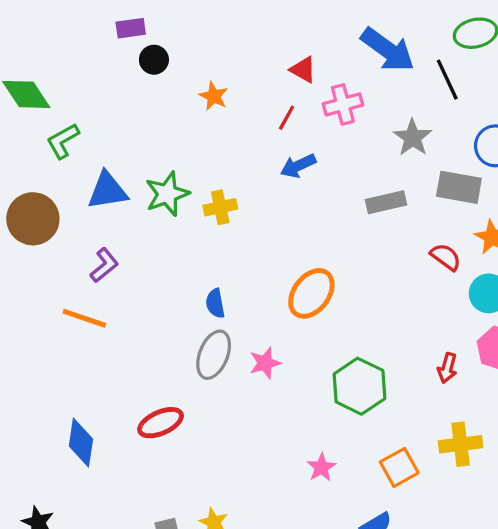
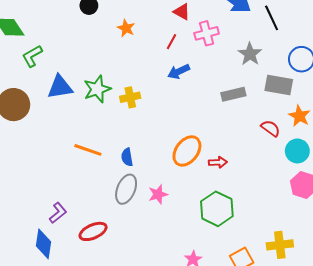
purple L-shape: (104, 265) -> (58, 213), moved
orange line: (84, 318) -> (88, 150), moved
red arrow: (447, 368) -> (218, 162), moved, turned -108

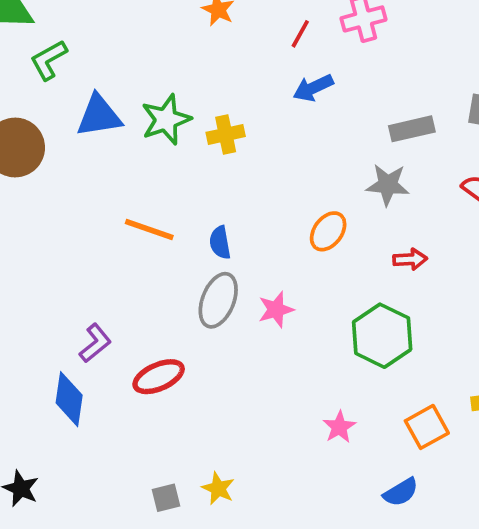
gray star: (250, 54) -> (388, 185), moved, turned -30
orange ellipse: (187, 151) -> (328, 231), size x0.7
red arrow: (218, 162) -> (410, 259), moved

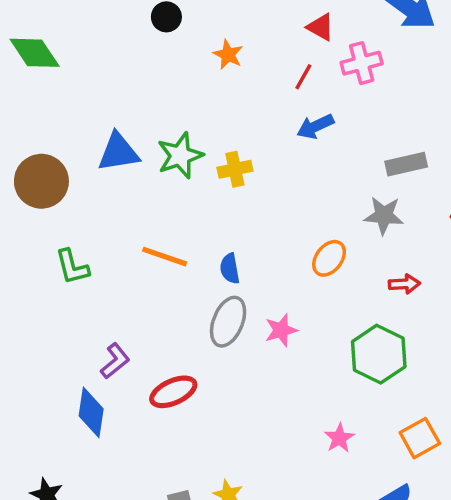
green L-shape: (49, 60) -> (72, 267), moved, turned -75

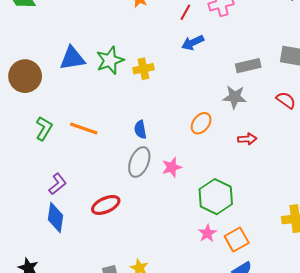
orange line: (165, 257) -> (84, 128), moved
green L-shape: (72, 267) -> (44, 128), turned -135
green hexagon: (379, 354) -> (216, 197), moved
purple L-shape: (115, 361) -> (58, 184), moved
orange square: (420, 438) -> (237, 240), moved

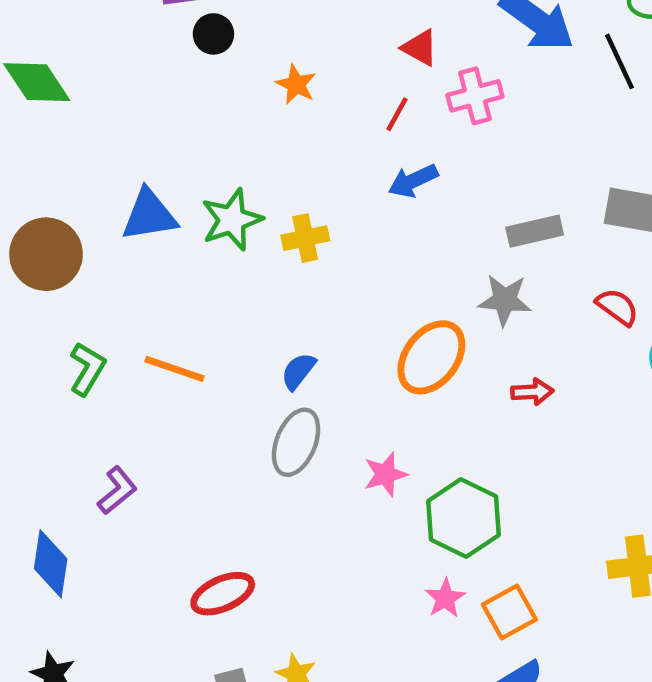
orange ellipse: (201, 123) -> (431, 357), size x1.5
blue semicircle: (140, 130) -> (298, 371), turned 48
pink star: (172, 167) -> (386, 474), moved
red ellipse: (106, 205) -> (223, 594), moved
blue diamond: (55, 218) -> (51, 564), moved

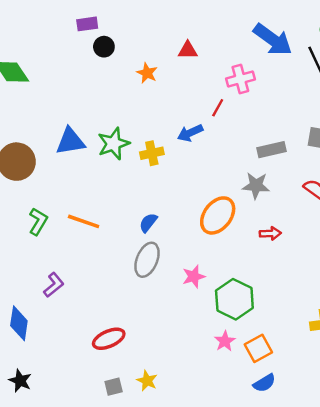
red triangle: (420, 48) -> (188, 50), moved, turned -30
red line: (397, 114) -> (218, 108), moved
blue arrow: (413, 181) -> (190, 133), moved

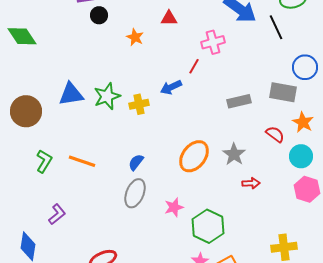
gray star: (256, 186) -> (234, 154), moved, turned 30
red arrow: (270, 233) -> (251, 183), moved

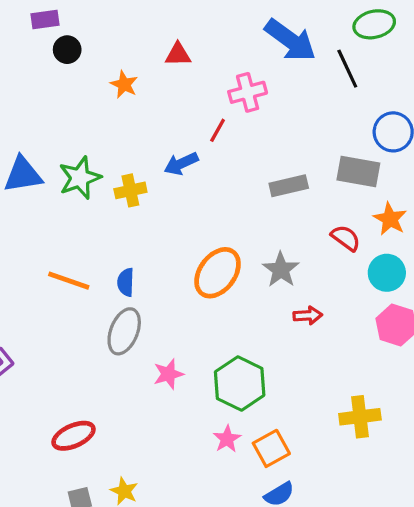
orange line: (82, 161) -> (69, 281), moved
blue semicircle: (136, 162) -> (126, 282), turned -36
pink star: (174, 207) -> (168, 374), moved

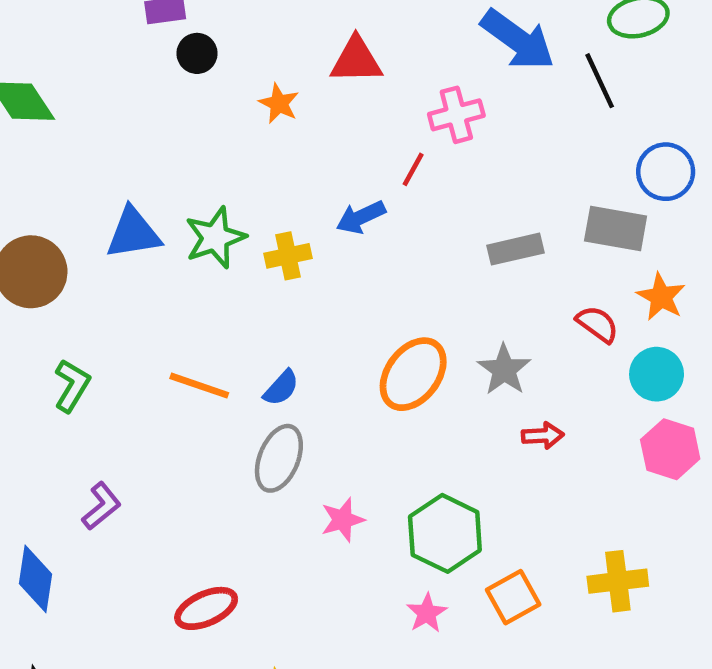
red triangle: (178, 54) -> (356, 60), size x1.4
blue semicircle: (126, 282) -> (281, 388), turned -140
orange square: (271, 448) -> (513, 597), moved

